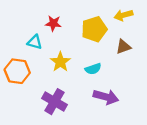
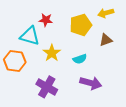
cyan triangle: (35, 42) -> (30, 36), size x1.5

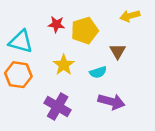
yellow pentagon: (81, 25) -> (85, 31), moved
cyan triangle: (30, 36) -> (21, 42), moved
brown triangle: (106, 40) -> (118, 51), moved, turned -40

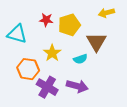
brown triangle: (118, 51) -> (96, 42), size x1.5
orange hexagon: (18, 75) -> (28, 69), moved
purple arrow: (112, 102) -> (77, 86), moved

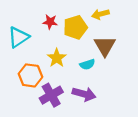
yellow arrow: (106, 13) -> (100, 14), moved
cyan triangle: (17, 34) -> (18, 37), turned -50
purple cross: (47, 87) -> (51, 95), turned 30

